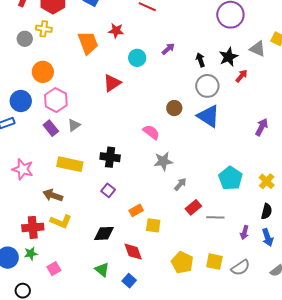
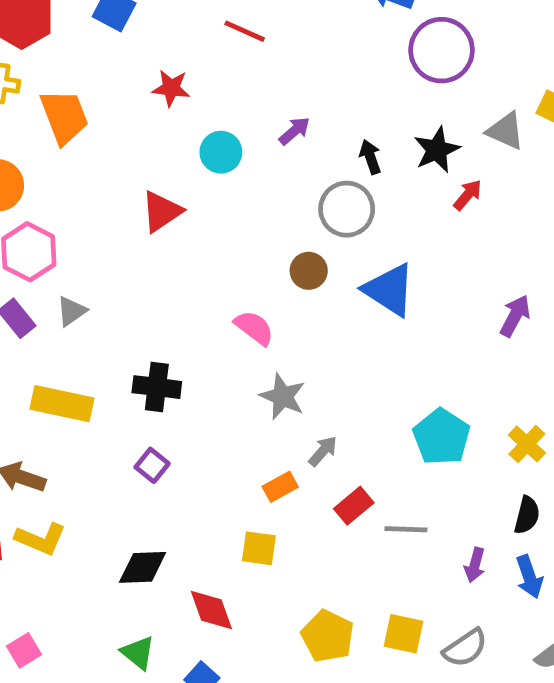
orange trapezoid: (88, 43) -> (64, 117), moved
gray circle: (207, 86) -> (347, 209), moved
gray star: (163, 161) -> (283, 397), turned 30
orange rectangle: (136, 210) -> (280, 487), moved

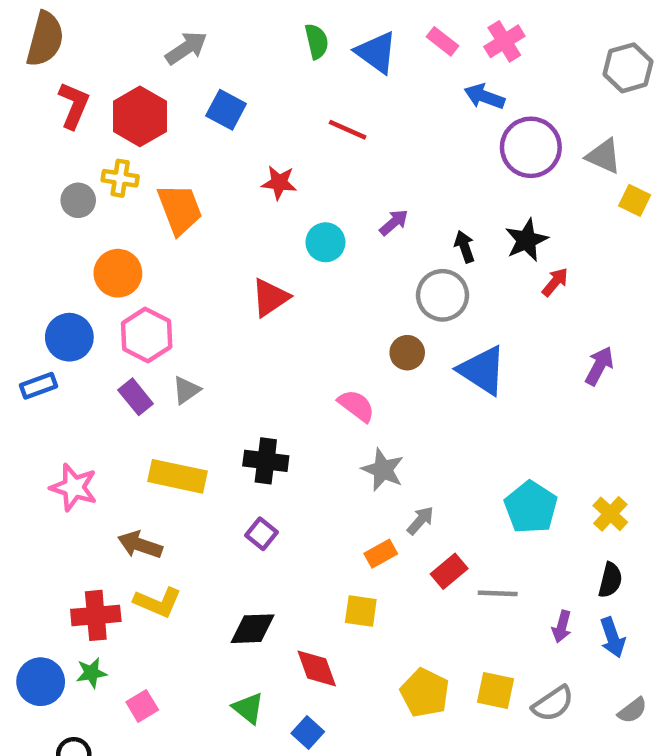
gray triangle: (506, 131) -> (604, 156), moved
purple arrow: (515, 316) -> (599, 366), moved

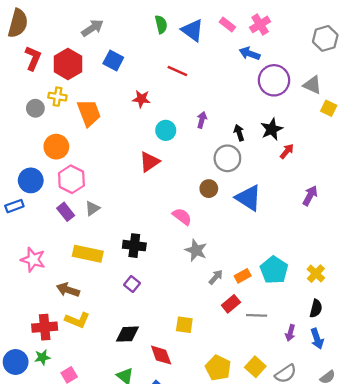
purple arrow: (394, 222) -> (202, 120), turned -35
red triangle: (270, 297) -> (149, 162), moved
orange rectangle: (381, 554) -> (243, 276), moved
yellow square: (495, 691) -> (255, 367), turned 30

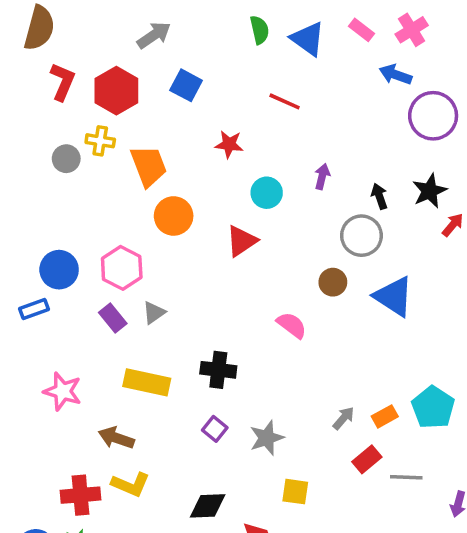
orange circle: (56, 147) -> (174, 216), moved
gray star: (196, 250) -> (267, 438), moved, turned 30

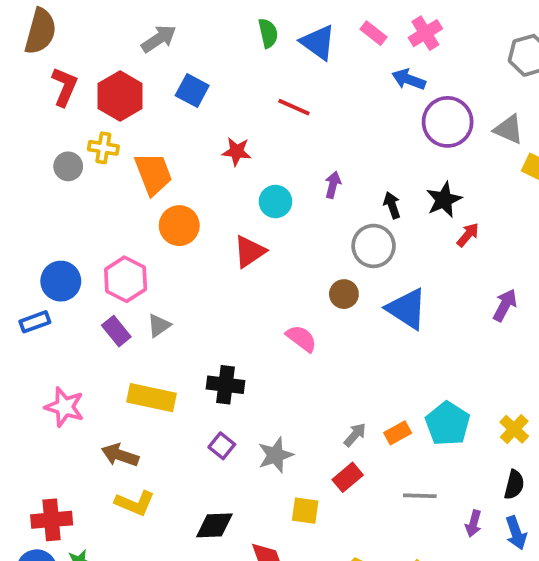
red rectangle: (367, 459) -> (348, 477), moved
red cross: (81, 495) -> (52, 520), moved

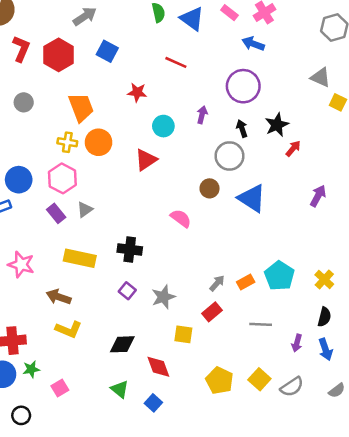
purple circle: (448, 122) -> (243, 86), moved
yellow cross: (103, 148) -> (67, 142), moved

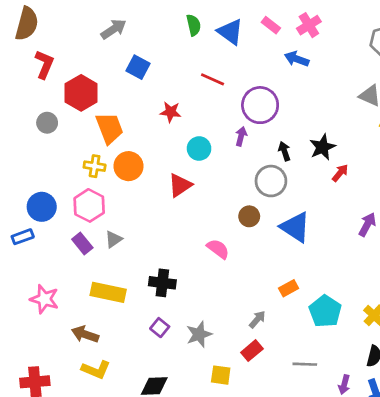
red hexagon: (59, 55) -> (81, 93), moved
purple circle: (243, 86) -> (260, 105), moved
orange rectangle: (246, 282) -> (289, 288), moved

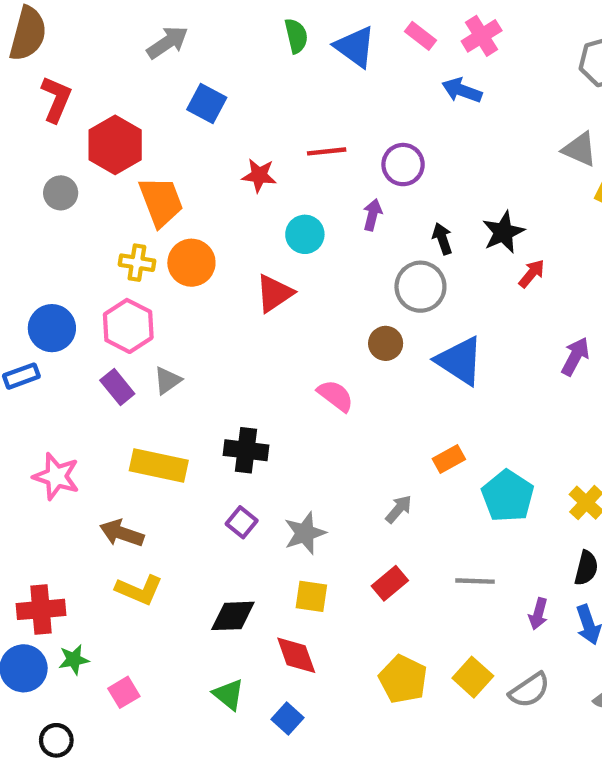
red line: (213, 79) -> (327, 151), moved, turned -30
purple circle: (260, 105) -> (403, 165), size x0.7
red rectangle: (252, 351) -> (390, 583), moved
yellow square: (221, 375) -> (311, 596), moved

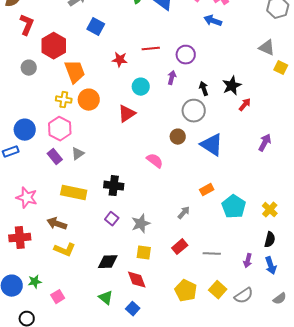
gray line: (475, 581) -> (212, 254), moved
red cross: (41, 609) -> (20, 238), moved

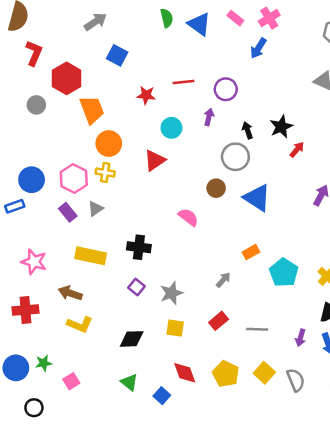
blue arrow: (213, 21) -> (258, 48), turned -78
yellow cross: (64, 100) -> (105, 172), moved
red diamond: (137, 280) -> (185, 373), moved
gray semicircle: (244, 296) -> (296, 380), turned -78

